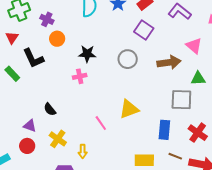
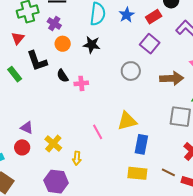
black star: (87, 54) -> (92, 45), moved
black semicircle: (50, 109) -> (63, 76), moved
blue rectangle: (164, 130) -> (141, 144), moved

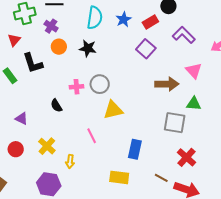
gray circle: (131, 71) -> (100, 84), moved
black semicircle: (63, 76) -> (56, 106), moved
yellow triangle: (127, 121) -> (113, 110), moved
purple triangle: (27, 128) -> (22, 119), moved
yellow rectangle: (137, 173) -> (119, 177), moved

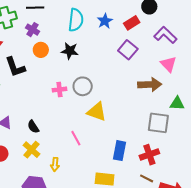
pink triangle: (194, 71) -> (168, 64), moved
black semicircle: (56, 106) -> (33, 127), moved
yellow triangle: (113, 110) -> (97, 112), turned 35
red cross: (186, 157) -> (149, 155), moved, turned 30

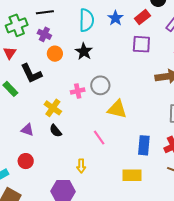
purple square: (128, 50) -> (141, 44), turned -30
black star: (70, 51) -> (84, 51), turned 30
yellow cross: (31, 150) -> (53, 108), moved

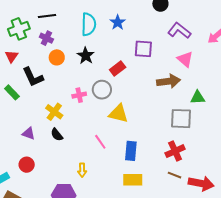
red rectangle: (142, 17) -> (118, 69), moved
blue rectangle: (144, 145) -> (131, 151), moved

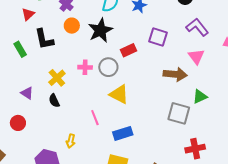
black star: (86, 56) -> (100, 30), size x1.4
green triangle: (198, 97) -> (200, 97), turned -35
blue rectangle: (131, 151) -> (123, 133), turned 54
red cross: (175, 151) -> (195, 149), moved

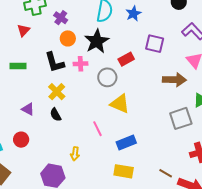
black L-shape: (44, 39) -> (55, 62), moved
green rectangle: (20, 49) -> (18, 66), turned -56
pink cross: (85, 67) -> (80, 64), moved
gray square: (179, 113) -> (181, 118), turned -30

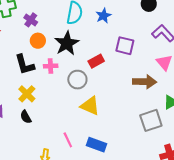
pink line: (97, 129) -> (68, 140), moved
blue rectangle: (126, 142) -> (97, 145), turned 42

